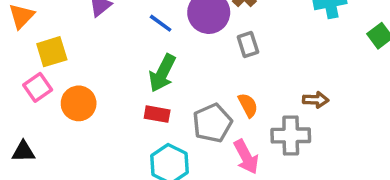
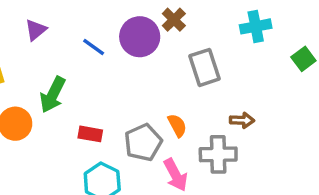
gray rectangle: (248, 45) -> (204, 67), moved, size x1.5
green arrow: (162, 73) -> (53, 95), moved

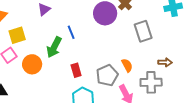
blue line: (94, 47) -> (71, 32), moved, turned 32
red rectangle: (90, 134) -> (76, 70), turned 64

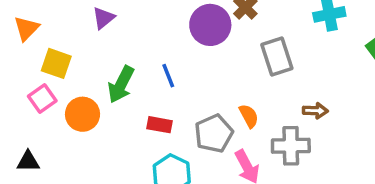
blue line: (71, 32) -> (168, 76), moved
yellow square: (17, 35) -> (56, 63), turned 36
red rectangle: (76, 70) -> (160, 125), turned -64

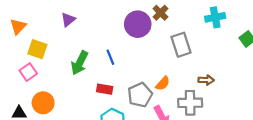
orange circle: (82, 114) -> (43, 103), moved
orange semicircle: (249, 116) -> (163, 83), turned 70

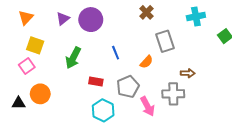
purple circle: (138, 24) -> (91, 20), moved
orange triangle: (18, 26) -> (26, 18), moved
blue line: (110, 57) -> (116, 53), moved
orange semicircle: (163, 83) -> (146, 62), moved

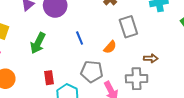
red rectangle: (96, 81) -> (49, 78), moved, turned 72
gray pentagon: (128, 87) -> (92, 72), turned 30

